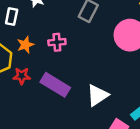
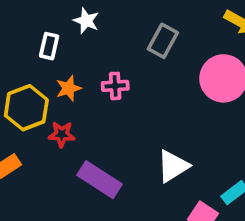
purple rectangle: (55, 85) -> (99, 180), moved

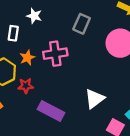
pink cross: (115, 86) -> (55, 54), size x1.5

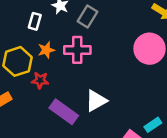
gray rectangle: (82, 24) -> (87, 16), moved
white triangle: (95, 99) -> (96, 101), moved

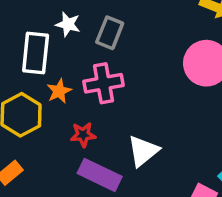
white rectangle: (35, 21) -> (36, 53), size x1.6
red star: (40, 80) -> (83, 135), moved

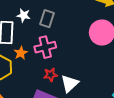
red star: (83, 135) -> (50, 75), moved

